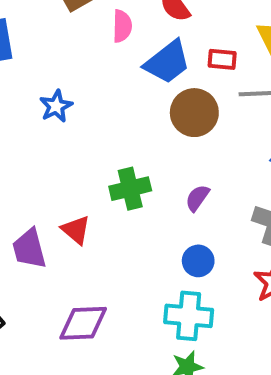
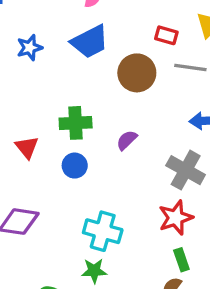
blue trapezoid: (167, 62) -> (90, 42), moved
blue circle: (198, 261) -> (75, 166), moved

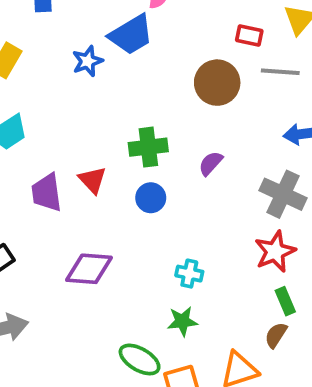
blue trapezoid: (90, 42) -> (131, 35), moved
cyan cross: (103, 231) -> (189, 274), size x0.6

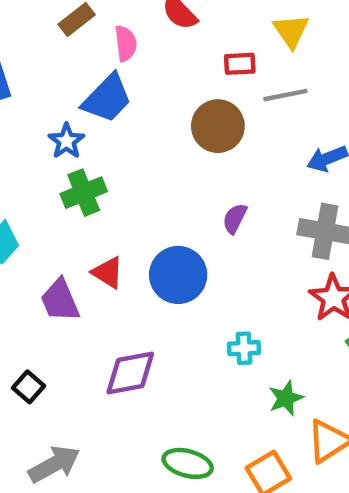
green cross: (148, 147) -> (84, 193), moved
blue circle: (151, 198) -> (178, 275), size x1.6
green star: (182, 321) -> (286, 398), moved
green ellipse: (140, 359) -> (188, 463), moved

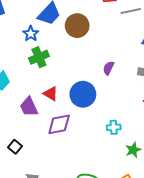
brown circle: (218, 126) -> (77, 26), moved
purple diamond: (130, 373) -> (59, 124), moved

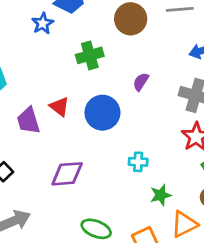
brown circle: (77, 26) -> (131, 19), moved
green cross: (39, 57) -> (90, 55), moved
purple diamond: (59, 124) -> (67, 174), moved

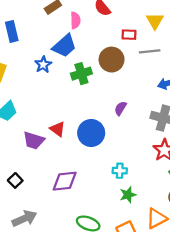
green cross: (90, 55) -> (81, 74), moved
purple trapezoid: (28, 121) -> (34, 140), turned -55
green star: (161, 195) -> (128, 195), moved

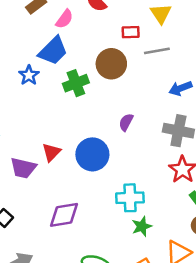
pink semicircle: (75, 20) -> (64, 19), turned 42
red triangle: (58, 129) -> (51, 152), turned 42
cyan cross: (120, 171) -> (130, 198), size x1.5

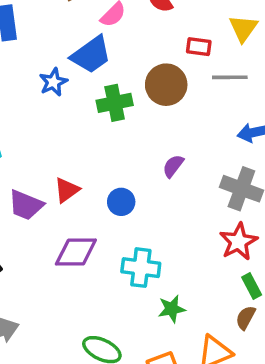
blue circle: (92, 154) -> (121, 202), size x0.6
cyan cross: (130, 198) -> (141, 268), moved
purple diamond: (64, 215) -> (76, 252), moved

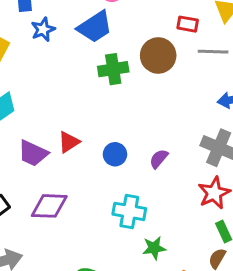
blue star: (53, 82) -> (43, 29), moved
purple semicircle: (173, 166) -> (159, 159), moved
purple diamond: (76, 252) -> (49, 206), moved

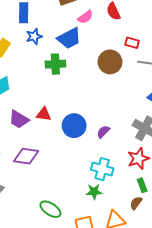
green cross: (113, 69) -> (55, 64), moved
red triangle: (69, 142) -> (44, 114), turned 35
blue circle: (115, 154) -> (74, 126), size x1.5
cyan cross: (129, 211) -> (102, 169), moved

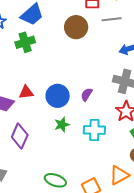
purple diamond: (26, 156) -> (20, 136), turned -60
green star: (94, 192) -> (62, 125), moved

